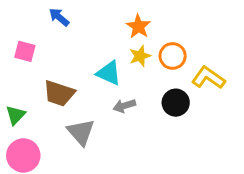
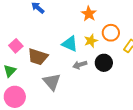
pink square: (25, 51) -> (16, 46), moved, turned 32
yellow star: (140, 56) -> (91, 41), moved
black circle: (176, 103) -> (104, 63), moved

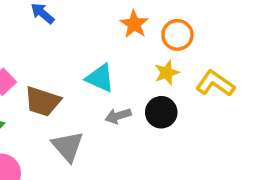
orange circle: (111, 33) -> (177, 35), moved
yellow star: (91, 41) -> (167, 73), moved

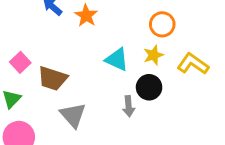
orange star: (134, 24) -> (86, 16), moved
cyan triangle: (100, 78) -> (117, 59), moved
gray arrow: (118, 116) -> (129, 106), moved, turned -78

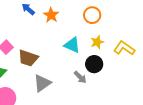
orange circle: (162, 24) -> (92, 15), moved
gray arrow: (129, 106) -> (80, 77), turned -40
gray triangle: (73, 115) -> (42, 83), turned 36

